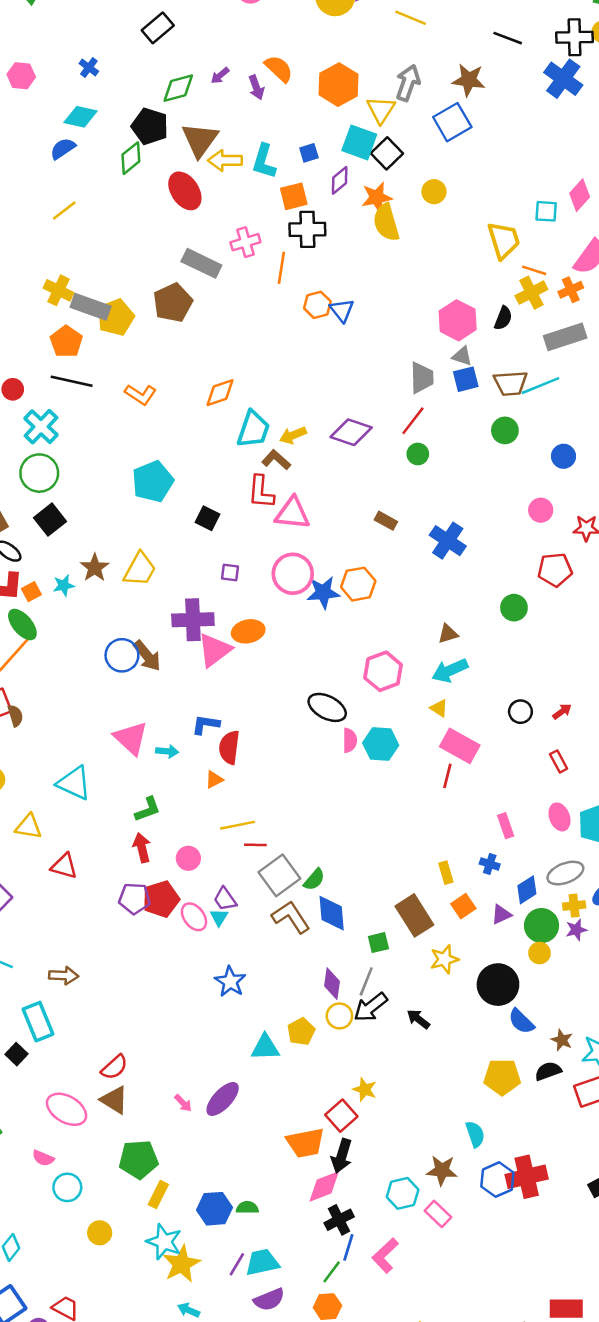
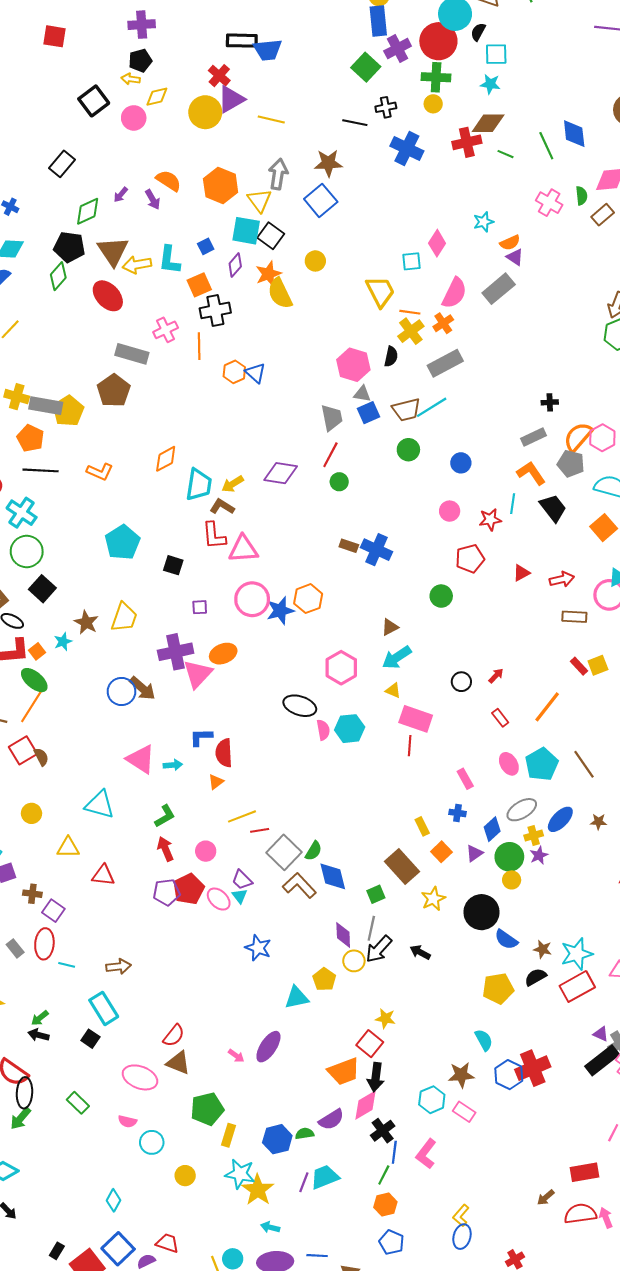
black cross: (574, 37) -> (386, 107), moved, size x0.7
brown rectangle: (386, 521) -> (349, 546), moved
purple semicircle: (269, 1300) -> (331, 1120), moved

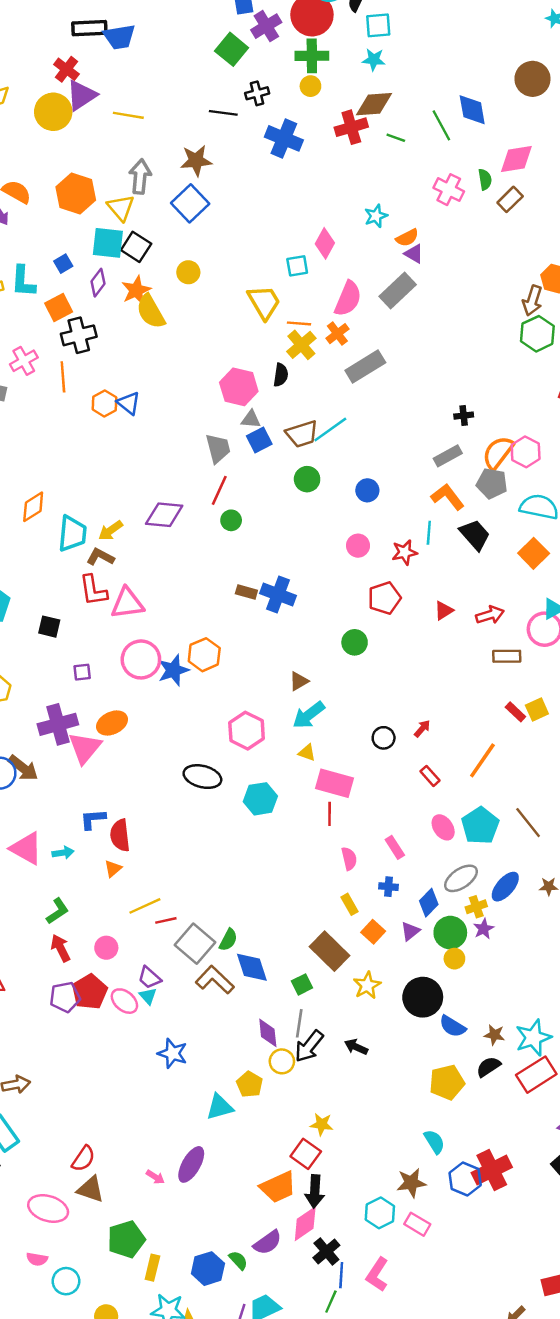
gray rectangle: (445, 363) -> (365, 367), moved
pink semicircle: (323, 730) -> (349, 859), moved
green semicircle: (305, 1134) -> (238, 1260), turned 60

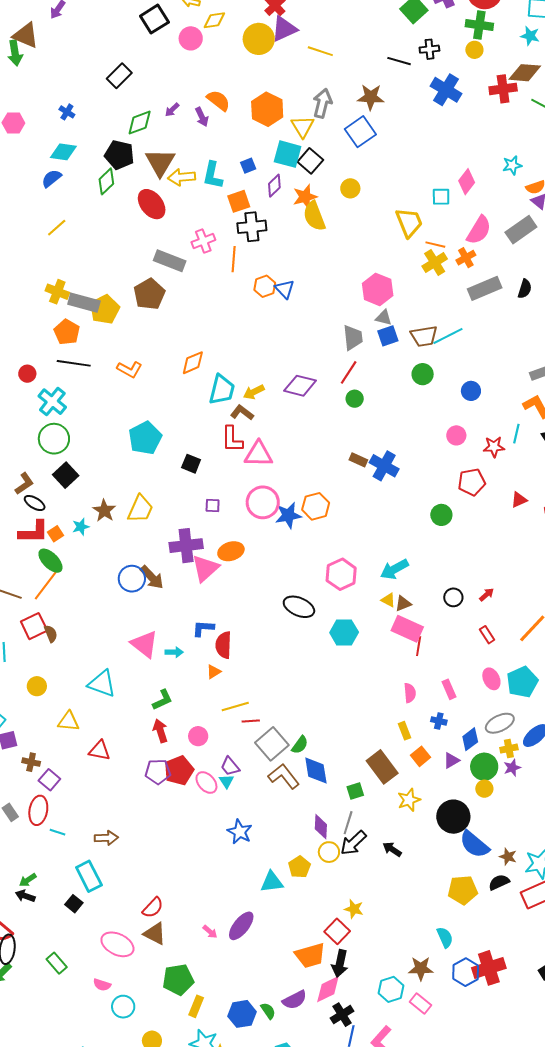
black semicircle: (281, 375) -> (525, 289), moved
brown triangle: (299, 681) -> (403, 604), moved
red line: (330, 814) -> (419, 646), moved
blue semicircle: (453, 1026) -> (474, 844), size x1.4

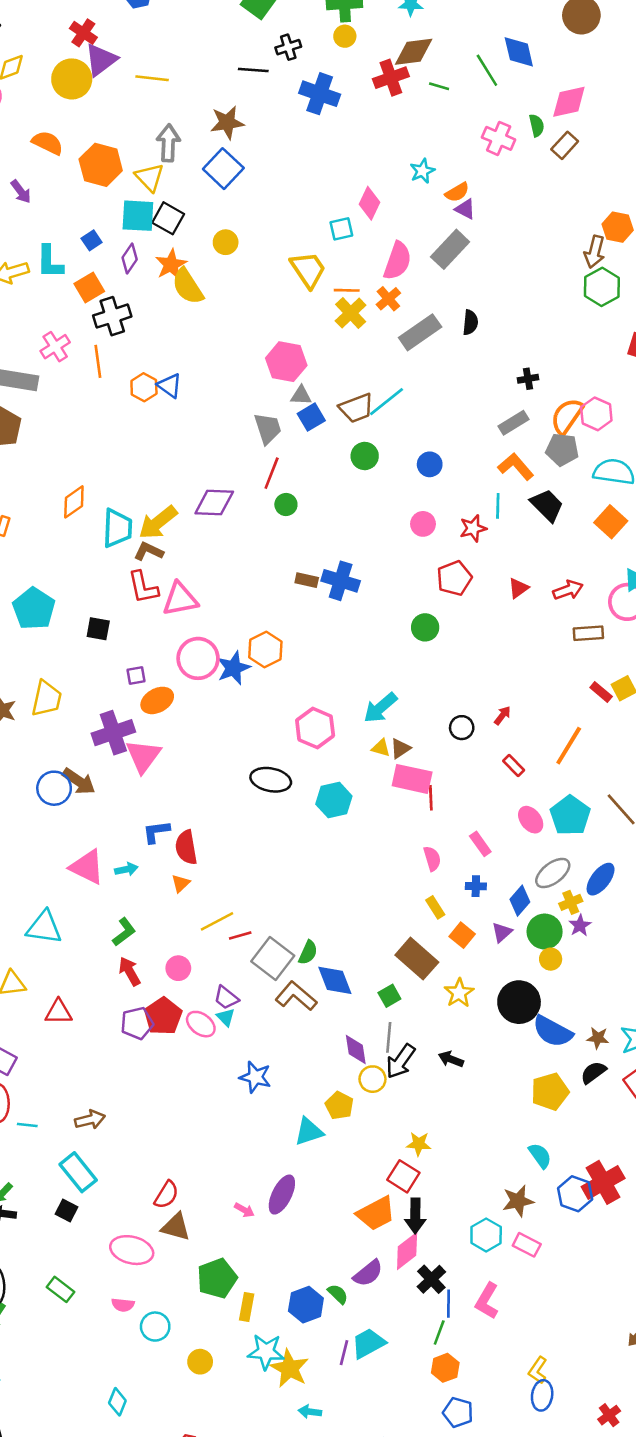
orange semicircle: (218, 100) -> (48, 143), moved
yellow arrow: (254, 392) -> (158, 522), size x1.5
orange ellipse: (231, 551) -> (157, 700), moved

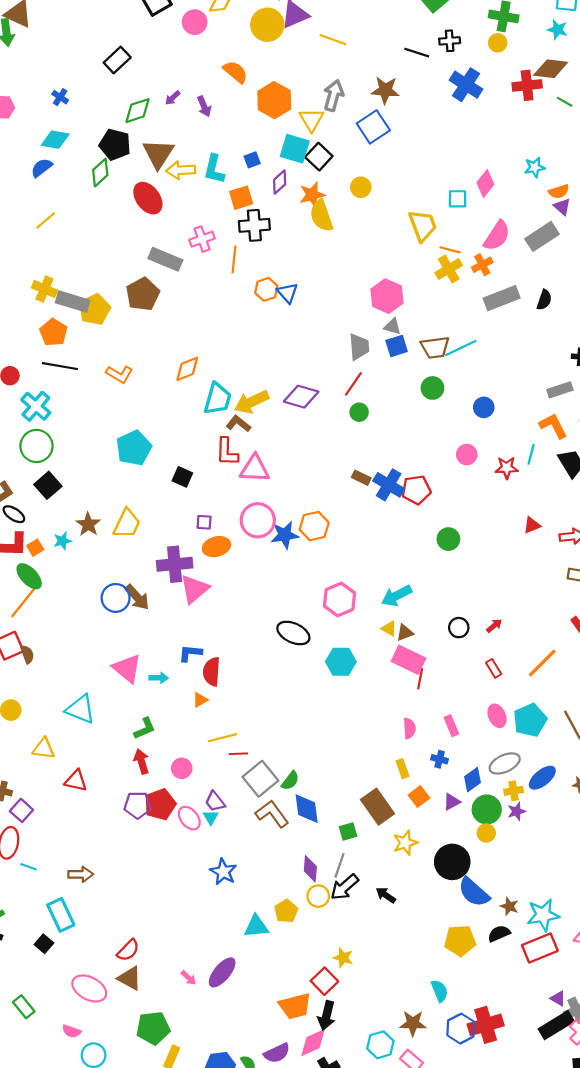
red pentagon: (454, 578) -> (416, 490), moved

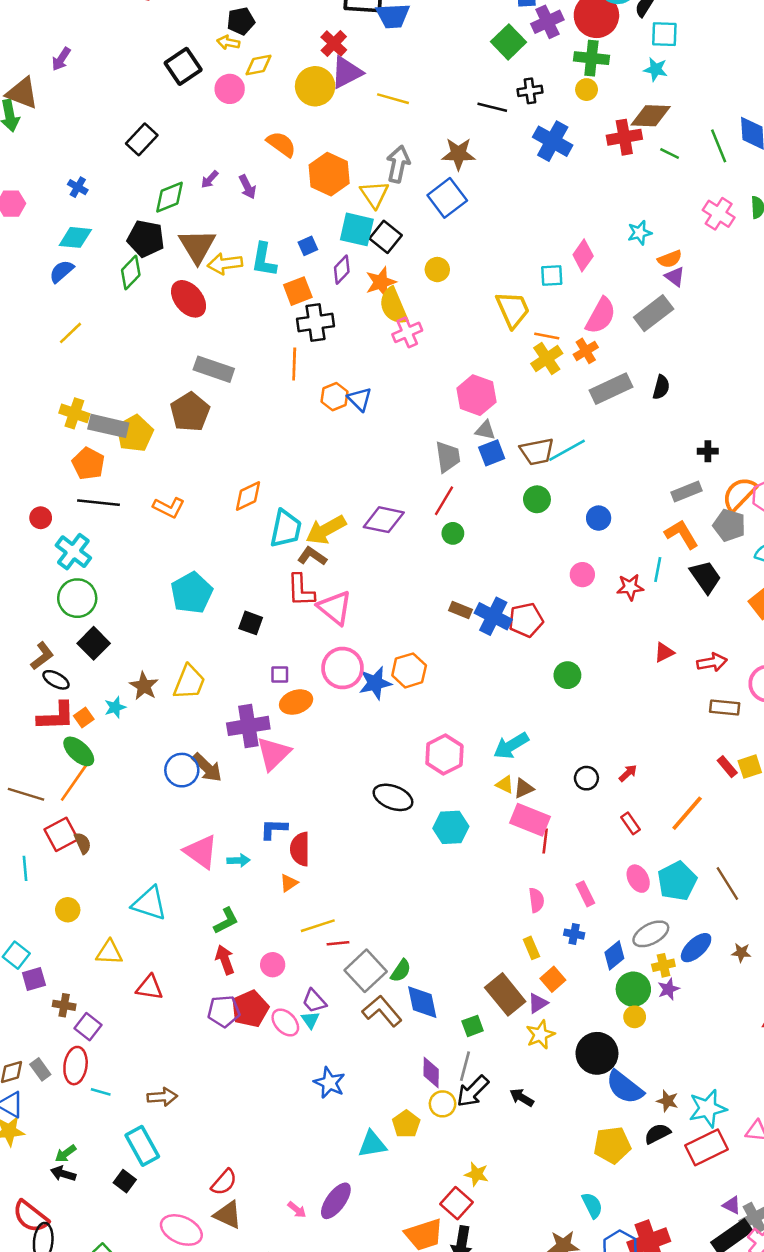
pink cross: (202, 239) -> (407, 332), moved
pink triangle: (255, 469) -> (335, 608), turned 40
purple triangle: (452, 802) -> (538, 1003), moved

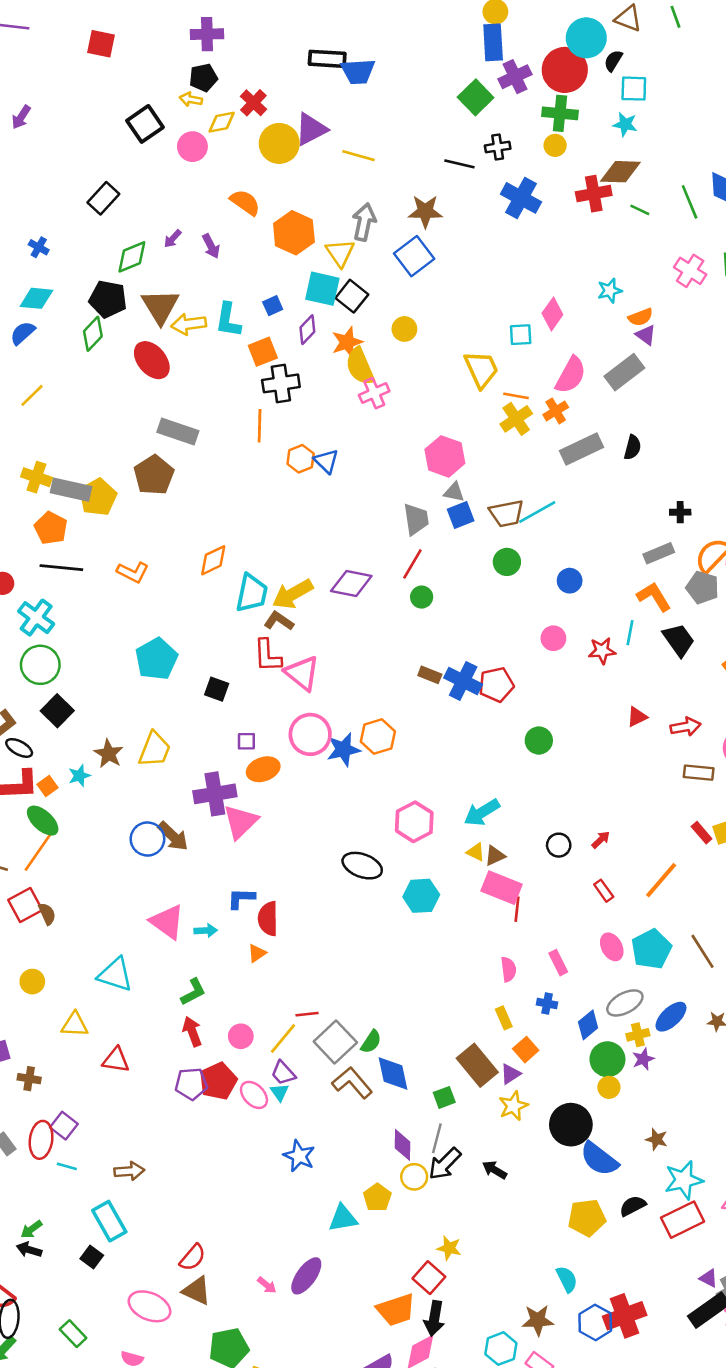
red cross: (334, 43) -> (253, 103), moved
yellow line: (318, 926) -> (283, 1039), moved, turned -32
purple square: (88, 1027) -> (64, 1126), moved
brown star: (667, 1101) -> (657, 1139), moved

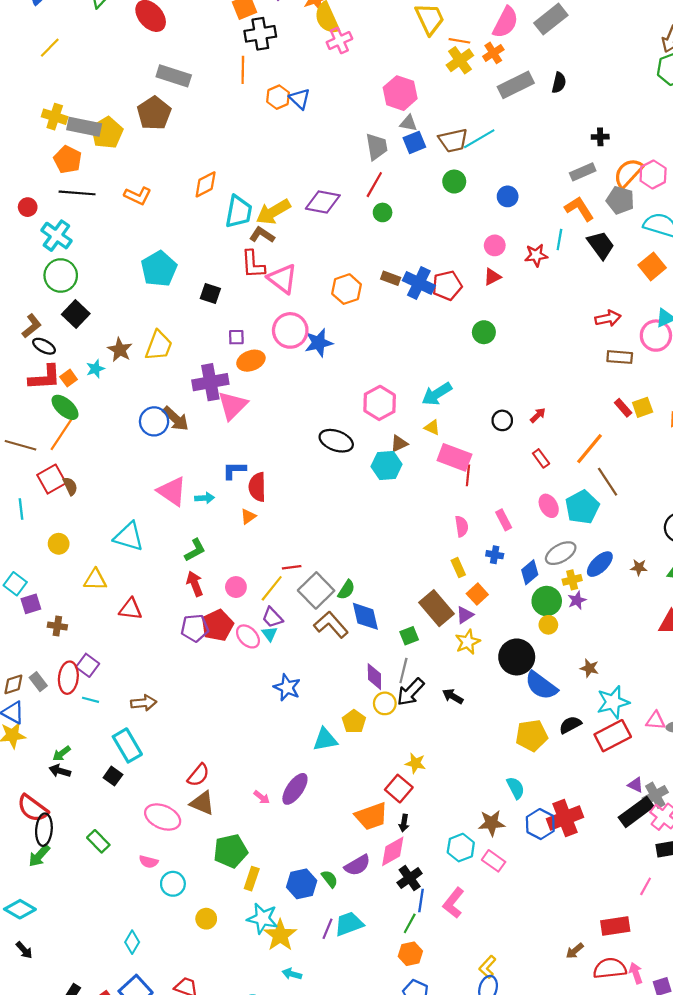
red triangle: (637, 717) -> (492, 277), moved
orange hexagon: (378, 737) -> (347, 289), moved
brown triangle: (495, 856) -> (399, 444), moved
brown line: (702, 951) -> (608, 482), moved
black arrow: (434, 1318) -> (404, 823), size x0.6

